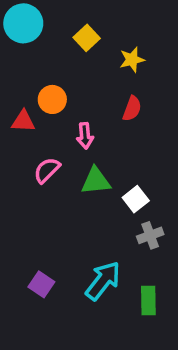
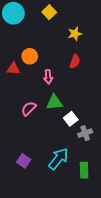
yellow square: (87, 38) -> (49, 12), moved
pink semicircle: (47, 170) -> (29, 109), moved
white square: (136, 199) -> (71, 119), moved

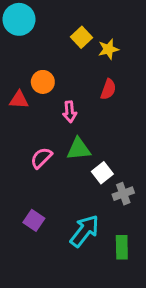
yellow square: (49, 12) -> (82, 37), moved
purple square: (24, 161) -> (34, 220), moved

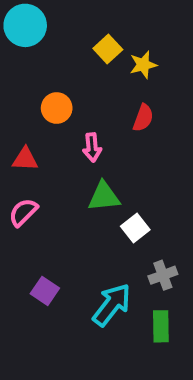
red triangle: (19, 100) -> (25, 159), moved
pink semicircle: (41, 158) -> (23, 212), moved
gray cross: (123, 194) -> (163, 275), moved

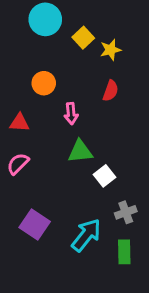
cyan circle: (25, 25) -> (45, 19), moved
purple square: (45, 291) -> (35, 224), size x1.4

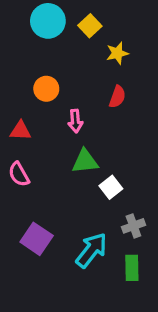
yellow square: (83, 38) -> (90, 26), moved
pink semicircle: (18, 164) -> (19, 174), turned -75

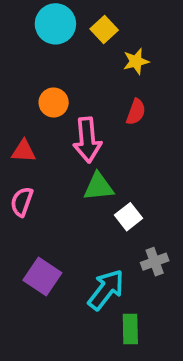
pink arrow: (75, 121) -> (87, 140), size x1.6
pink semicircle: (19, 174) -> (22, 202), turned 50
green rectangle: (132, 268) -> (130, 329), moved

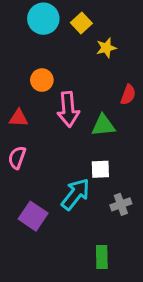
red semicircle: (136, 112) -> (128, 95), moved
green triangle: (98, 187) -> (103, 125), moved
white square: (128, 217) -> (100, 169), turned 36
cyan arrow: (106, 290) -> (76, 194), moved

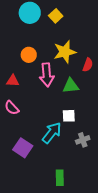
yellow star: (106, 48) -> (65, 52), moved, size x1.6
pink semicircle: (17, 158) -> (12, 108), turned -63
green rectangle: (102, 257) -> (60, 178), moved

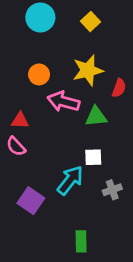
yellow square: (56, 16) -> (91, 22), moved
pink arrow: (47, 75) -> (63, 102), turned 110
red triangle: (13, 81) -> (20, 121), moved

